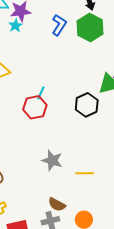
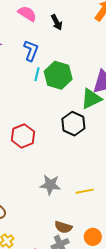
green hexagon: (90, 27) -> (58, 75), moved
cyan line: (41, 93) -> (37, 74), moved

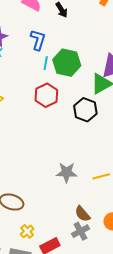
red hexagon: (23, 136) -> (46, 95), moved
brown semicircle: (63, 227) -> (82, 214), turned 36

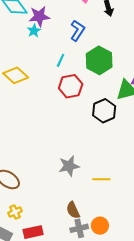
cyan line: (46, 63) -> (61, 60), moved
gray star: (67, 172) -> (69, 166), turned -30
gray cross: (80, 231) -> (79, 228), moved

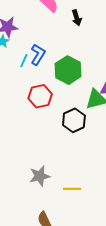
blue L-shape: (77, 31) -> (38, 55), moved
cyan line: (61, 60) -> (24, 61), moved

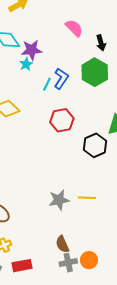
green hexagon: (68, 70) -> (95, 72), moved
yellow line: (72, 189) -> (87, 198), moved

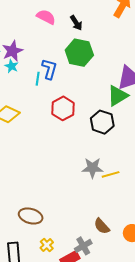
gray star: (59, 200) -> (92, 168), moved, turned 30
gray cross: (68, 263) -> (83, 246), moved

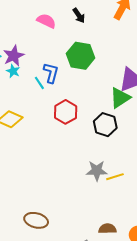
black arrow: (76, 23) -> (79, 15), moved
cyan line: (38, 79) -> (39, 83), turned -40
brown semicircle: (102, 226) -> (107, 229), turned 132

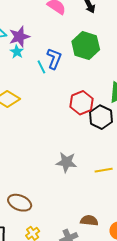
red hexagon: (66, 112) -> (82, 103), moved
gray star: (97, 171) -> (66, 162), moved

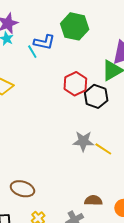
blue L-shape: (54, 59) -> (44, 42), turned 85
gray star: (66, 162) -> (83, 141), moved
yellow line: (104, 170) -> (103, 149), turned 48

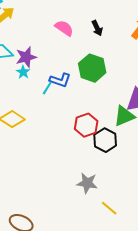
cyan line: (32, 52) -> (47, 88), turned 56
yellow line: (103, 149) -> (109, 208), moved

